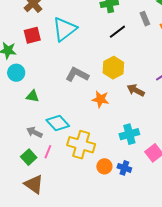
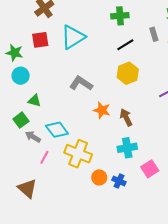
yellow hexagon: (113, 68) -> (128, 73), moved
brown arrow: (136, 90) -> (126, 117), moved, turned 30
green square: (29, 157) -> (21, 120), moved

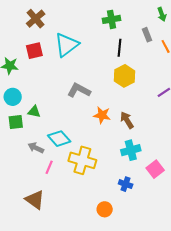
black line: (125, 45) -> (120, 48), turned -48
cyan circle: (21, 76) -> (13, 97), moved
green square: (21, 120) -> (16, 122), moved, turned 35
orange circle: (99, 177) -> (105, 209), moved

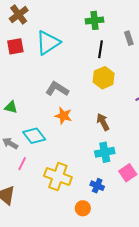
orange star: (102, 115) -> (63, 116), moved
yellow cross: (82, 160) -> (58, 177), moved
orange circle: (105, 209) -> (83, 208), moved

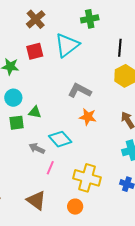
green cross: (94, 20) -> (90, 19), moved
orange circle: (83, 208) -> (75, 207), moved

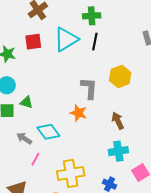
black line: (120, 48) -> (95, 42), moved
gray L-shape: (80, 91) -> (89, 88), moved, turned 60
yellow cross: (87, 178) -> (71, 173), turned -32

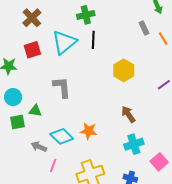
gray L-shape: (89, 88) -> (62, 87), moved
orange star: (78, 113) -> (89, 131), moved

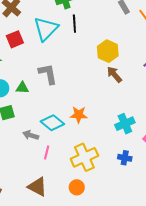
green triangle: (35, 111) -> (22, 88), moved
brown arrow: (128, 114) -> (114, 74), moved

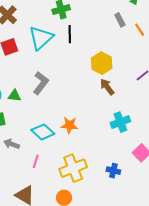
gray L-shape: (48, 74) -> (41, 83), turned 45
cyan cross: (125, 124) -> (120, 122), moved
gray arrow: (31, 135) -> (12, 144), moved

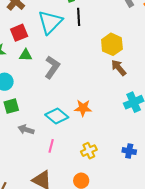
green triangle: (14, 96) -> (26, 55), moved
yellow cross: (73, 168) -> (89, 151), size x0.6

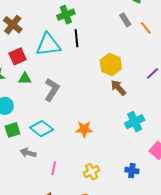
cyan triangle: (50, 22) -> (48, 45), turned 40
cyan diamond: (57, 116) -> (42, 129), moved

